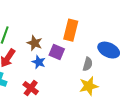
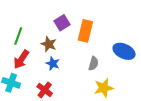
purple square: (57, 52) -> (62, 23), moved, turned 35
gray semicircle: (88, 64) -> (93, 63), moved

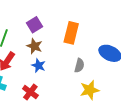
purple square: (62, 23) -> (34, 25), moved

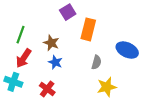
purple square: (34, 25) -> (68, 12), moved

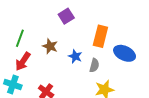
orange rectangle: (88, 29) -> (100, 36), moved
blue star: (55, 62) -> (75, 56), moved

